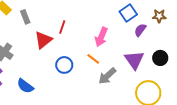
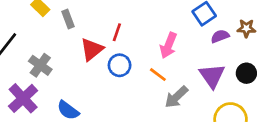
brown star: (159, 16) -> (246, 28), moved
purple semicircle: (140, 30) -> (220, 36), turned 32
blue circle: (64, 65) -> (120, 65), moved

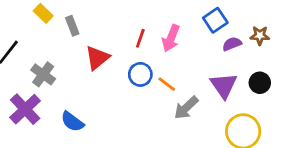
red line: (117, 32) -> (140, 38), moved
pink arrow: (168, 45) -> (171, 38), moved
blue circle: (120, 65) -> (140, 74), moved

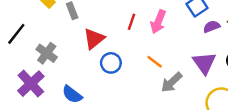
blue circle: (140, 74) -> (111, 63), moved

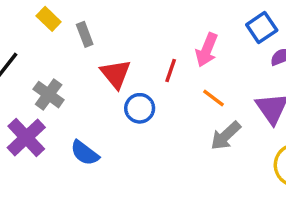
red line: (132, 22) -> (171, 70), moved
red triangle: (94, 39) -> (116, 74), turned -30
orange line: (155, 62) -> (214, 98), moved

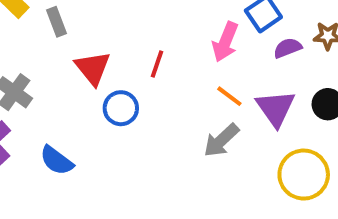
pink arrow: (207, 50) -> (225, 42), moved
orange line: (214, 98) -> (229, 96), moved

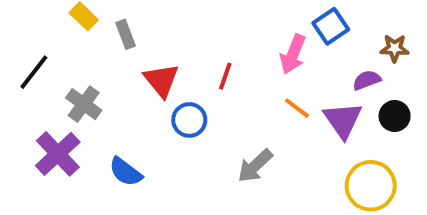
purple semicircle: (288, 48) -> (367, 80), moved
gray arrow: (221, 140) -> (255, 166), moved

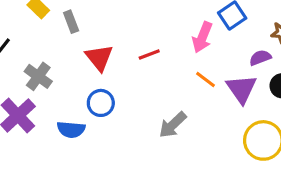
red line: (225, 76) -> (149, 55), turned 50
blue circle: (189, 120) -> (101, 103), moved
blue semicircle: (126, 172) -> (71, 130), turned -32

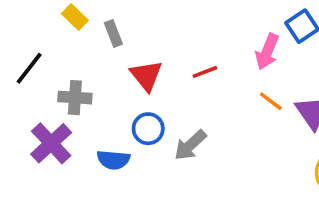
gray cross: (38, 76) -> (75, 98), turned -32
gray arrow: (173, 125) -> (190, 145), moved

